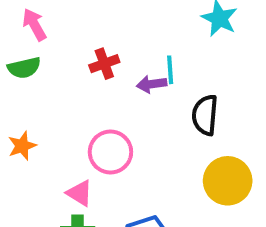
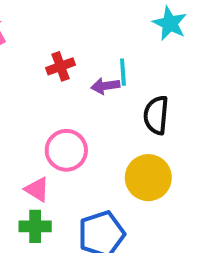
yellow circle: (228, 181) -> (148, 178), moved

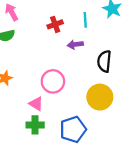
red cross: (60, 66) -> (55, 24), moved
cyan line: (123, 72) -> (85, 20), moved

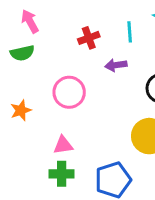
pink circle: (53, 81) -> (69, 92), moved
pink triangle: (36, 104) -> (63, 145), turned -40

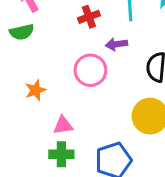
pink circle: (69, 92) -> (90, 70), moved
orange star: (21, 110) -> (35, 90), moved

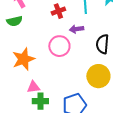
orange star: (35, 90) -> (23, 59), size x1.6
pink triangle: (63, 125) -> (33, 87), moved

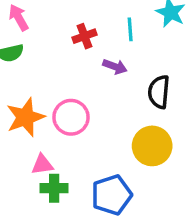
purple arrow: (76, 29) -> (115, 67), turned -152
pink circle: (59, 46) -> (71, 117), moved

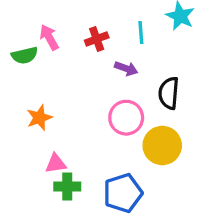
pink arrow: (19, 18) -> (49, 37), moved
orange star: (25, 117) -> (39, 118), size x0.7
pink circle: (71, 117) -> (126, 118), moved

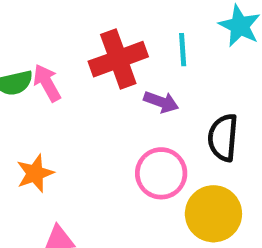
pink arrow: (49, 37) -> (47, 83), moved
red cross: (97, 39) -> (118, 59), size x1.6

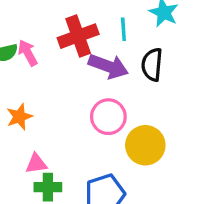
purple arrow: (161, 102) -> (108, 66), size x1.6
black semicircle: (223, 138) -> (152, 65), moved

